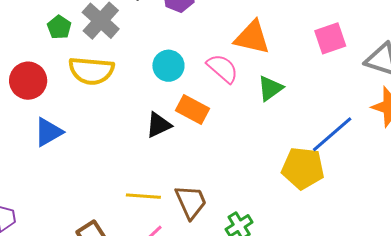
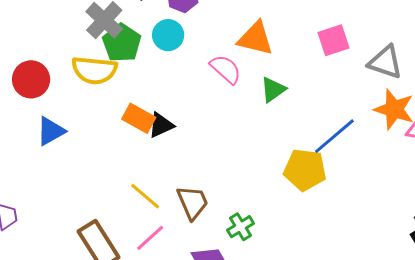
green pentagon: (59, 27) -> (122, 43), moved, size x1.6
cyan circle: (168, 66) -> (168, 35), moved
orange rectangle: (193, 110) -> (139, 118), moved
yellow line: (143, 196) -> (145, 196), turned 36

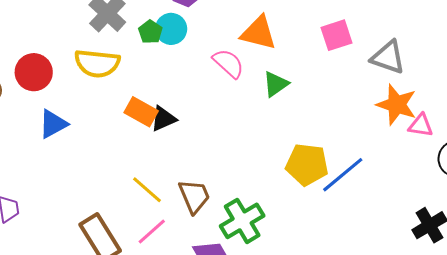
green pentagon: (122, 43) -> (150, 32), moved, size x0.6
blue line: (334, 136) -> (343, 175), moved
green cross: (240, 227) -> (242, 221), size x1.6

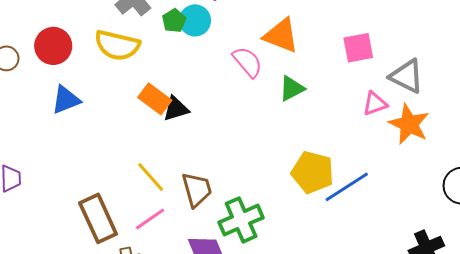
pink triangle: (421, 125) -> (375, 104), moved, turned -36

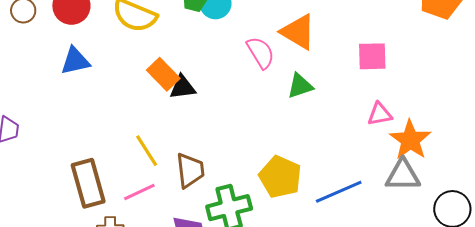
gray triangle: (407, 76) -> (403, 175), moved, turned -36
yellow pentagon: (313, 172) -> (280, 177), moved

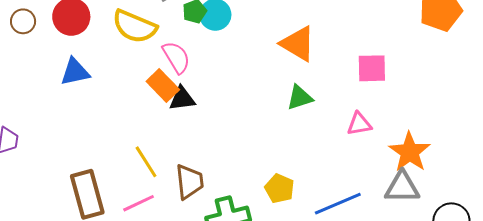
pink semicircle: (261, 53) -> (176, 57), moved
pink triangle: (380, 114) -> (359, 124), moved
yellow pentagon: (280, 177) -> (279, 189), size x0.7

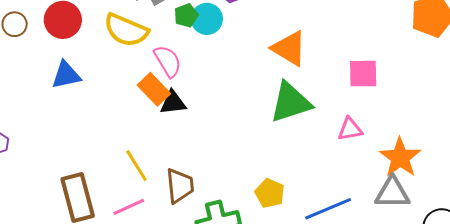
green triangle: (300, 98) -> (291, 102), size x1.6

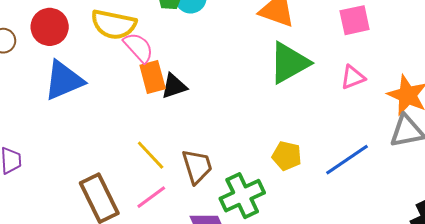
pink semicircle: (168, 61) -> (138, 47), moved
blue triangle: (66, 75) -> (64, 80), size x1.4
orange rectangle: (154, 89) -> (153, 77), turned 40

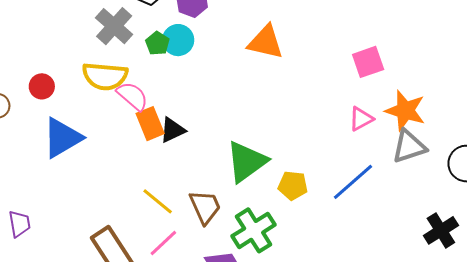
pink square: (355, 20) -> (368, 62), moved
red circle: (50, 27) -> (42, 86), size x0.7
green triangle: (289, 63) -> (246, 162), moved
pink triangle: (353, 77) -> (361, 119), moved

